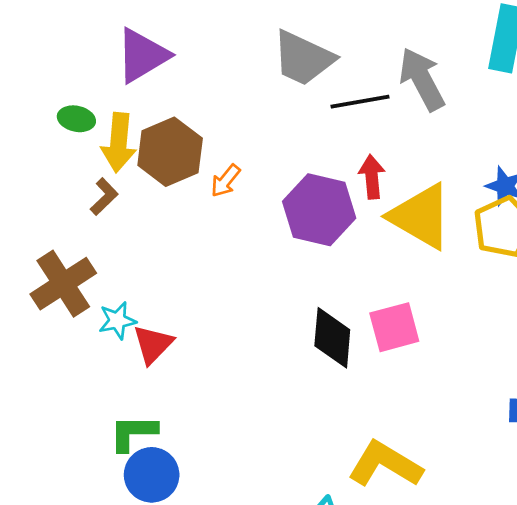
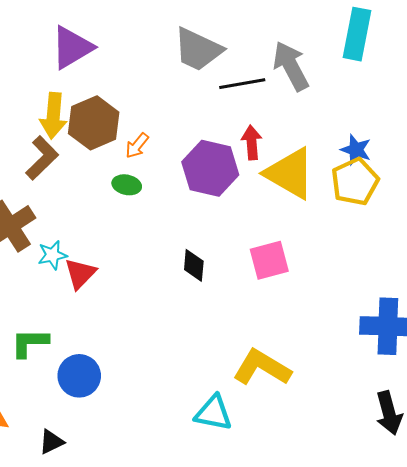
green ellipse: (76, 119) -> (127, 185), moved
brown L-shape: (104, 197) -> (42, 158), size x1.5
black diamond: (332, 338) -> (194, 265), moved, size x0.7
green L-shape: (133, 433) -> (30, 343), moved

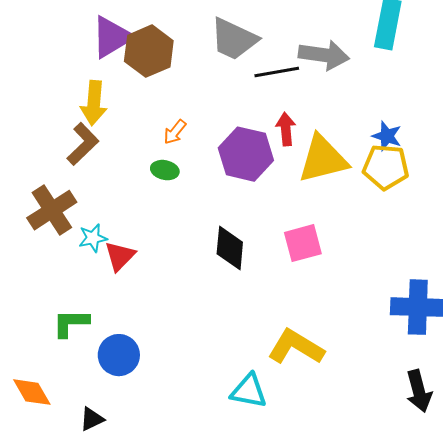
gray arrow: (291, 66) -> (324, 55), turned 126
brown hexagon: (94, 123) -> (149, 51), moved
yellow triangle: (290, 173) -> (323, 159), turned -44
yellow pentagon: (355, 182) -> (386, 167), turned 30
black diamond: (194, 265) -> (230, 248), size x1.4

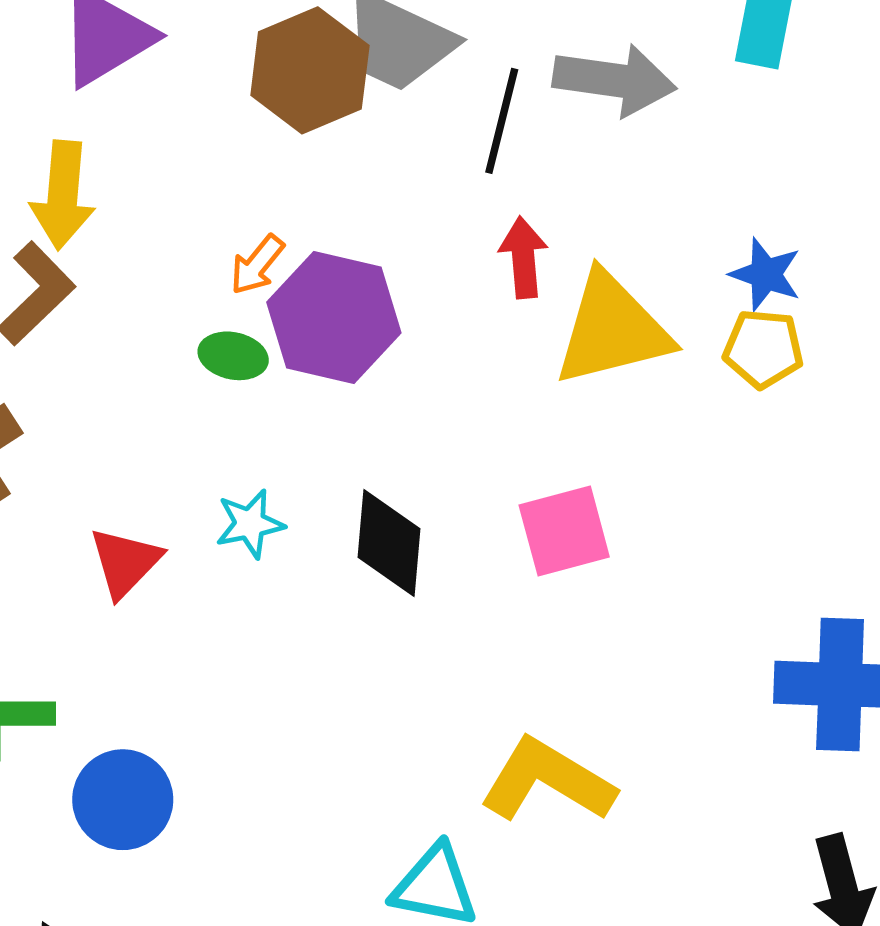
brown hexagon: (149, 51) -> (310, 70), moved
black line: (277, 72) -> (502, 121), turned -66
purple hexagon: (246, 154) -> (334, 317), moved
yellow pentagon: (386, 167) -> (763, 349), size x0.7
cyan star: (93, 238) -> (250, 524), moved

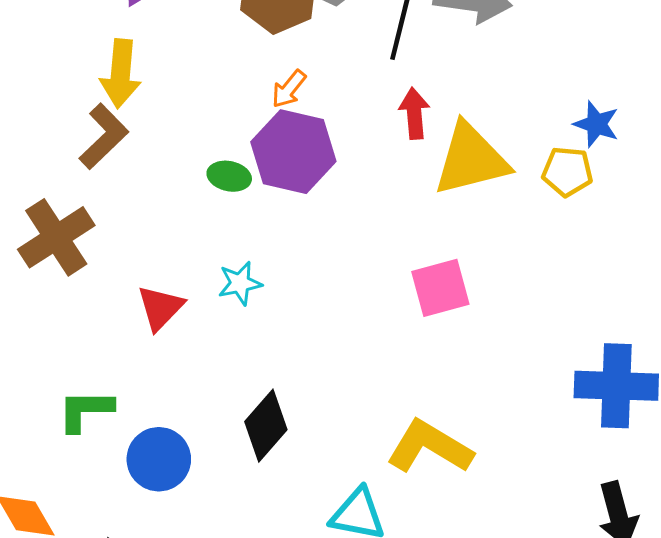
orange arrow: (257, 265) -> (289, 89), moved
blue star: (766, 274) -> (596, 124), moved
black diamond: (389, 543) -> (266, 426), moved, turned 36

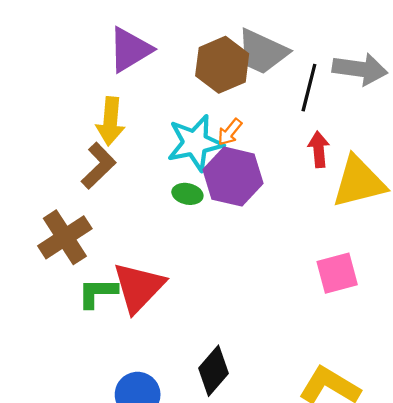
cyan star: (240, 283) -> (195, 143), moved, size x1.8
red triangle: (160, 308) -> (139, 287), size x1.6
green L-shape: (85, 410) -> (97, 293), moved

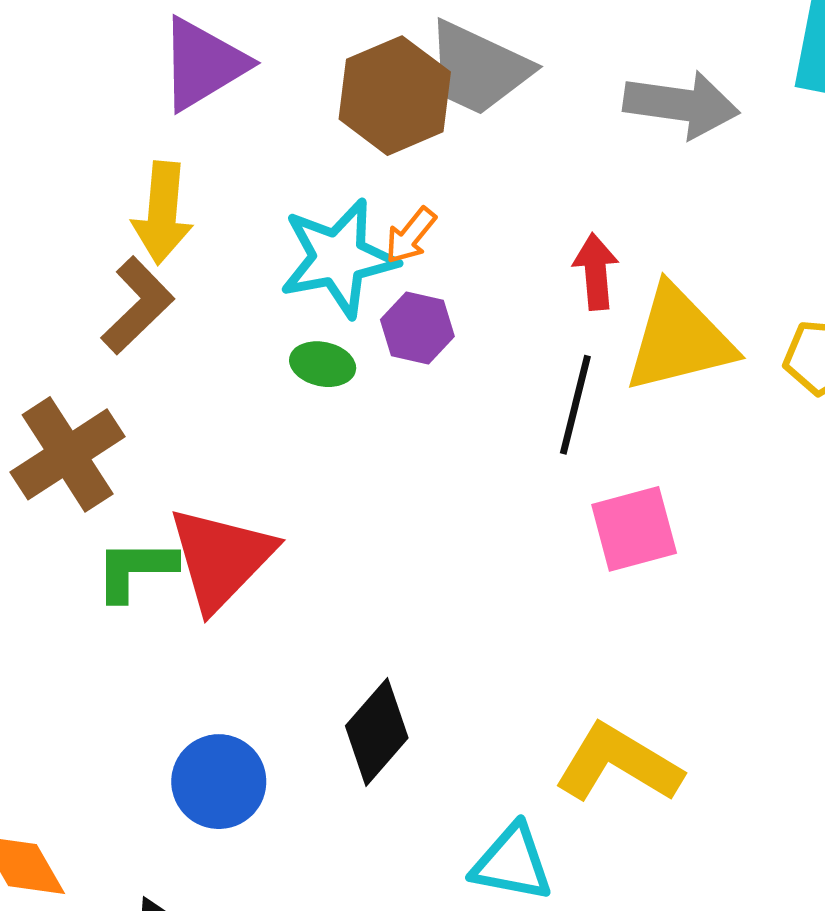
black line: (309, 88) -> (575, 405), moved
purple hexagon: (233, 177) -> (417, 328), size x0.6

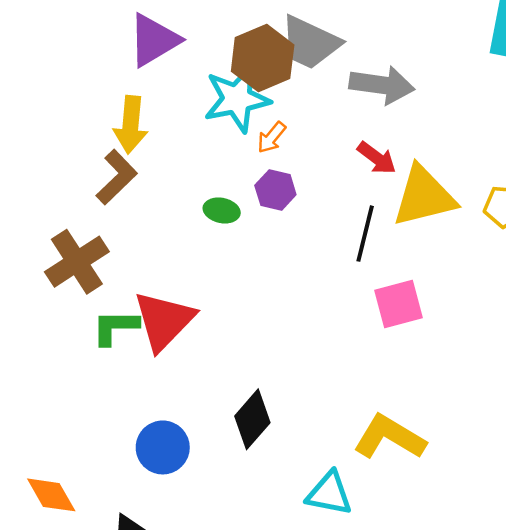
gray arrow: (681, 105) -> (382, 85), moved
cyan star: (338, 258) -> (237, 99), moved
red arrow: (596, 272) -> (377, 158), turned 132

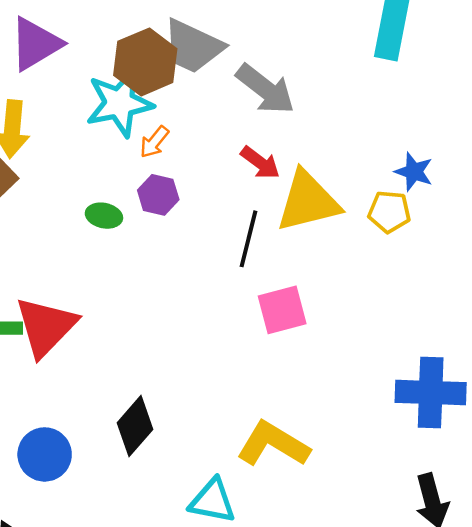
gray arrow: (382, 85) -> (265, 89), turned 30

